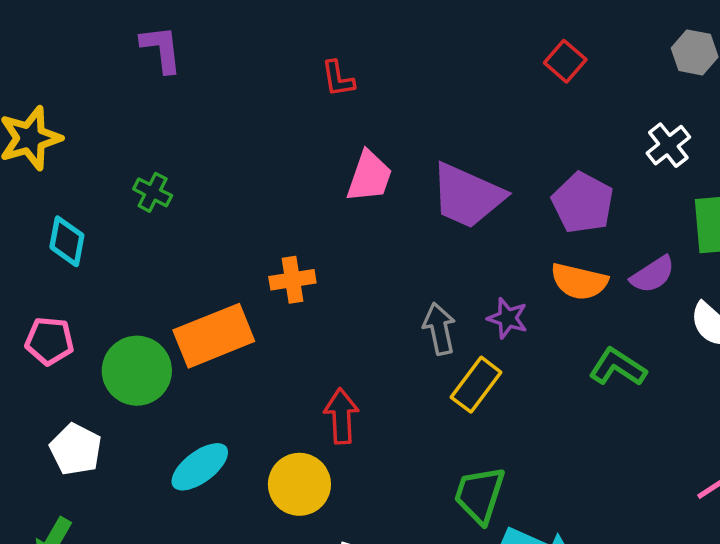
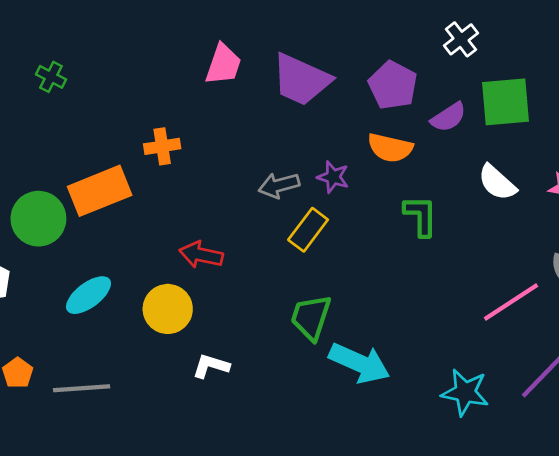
purple semicircle: (653, 275) -> (448, 117), moved
gray arrow: (439, 329) -> (279, 185), turned -93
green L-shape: (618, 367) -> (421, 216), turned 57
red arrow: (341, 416) -> (201, 255), turned -75

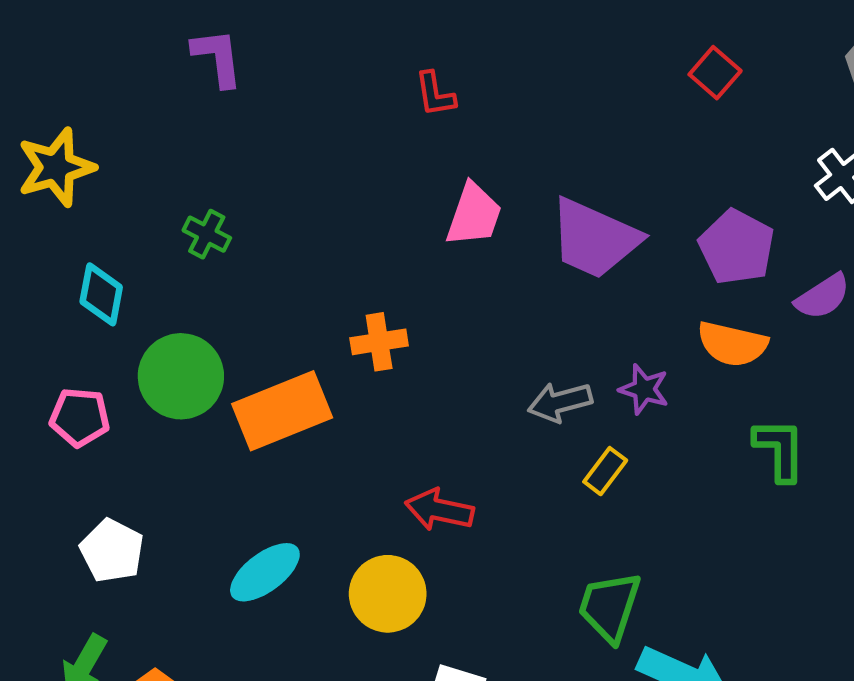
green circle: (38, 219) -> (181, 376), moved
yellow rectangle: (308, 230) -> (605, 471), size x0.7

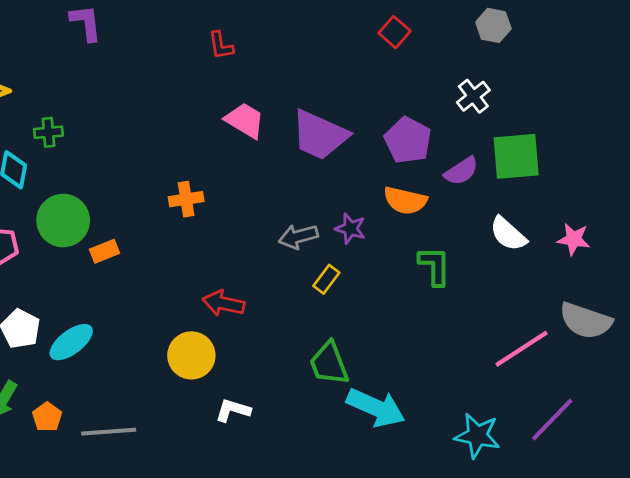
pink trapezoid: (474, 215) -> (245, 120), turned -78
green cross: (207, 234) -> (48, 132), moved, turned -32
orange rectangle: (282, 411) -> (105, 251), moved, size x0.5
cyan ellipse: (265, 572) -> (71, 342), moved
green trapezoid: (610, 607) -> (329, 363), turned -39

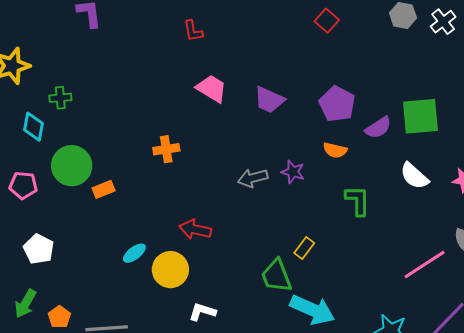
white cross: (473, 96) -> (443, 22), moved
purple trapezoid: (320, 135) -> (269, 100), size x0.7
orange semicircle: (405, 200) -> (335, 150), size x0.7
yellow rectangle: (326, 279) -> (304, 248), moved
cyan ellipse: (71, 342) -> (134, 253), moved, size x0.7

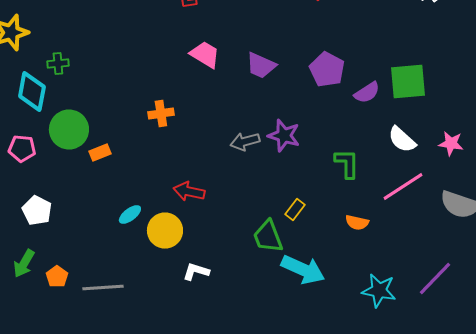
cyan diamond: (34, 127) -> (32, 92), size x1.4
orange semicircle: (335, 150) -> (357, 222), moved
purple star: (293, 172) -> (284, 136), size x1.4
pink line: (425, 264) -> (403, 186), moved

